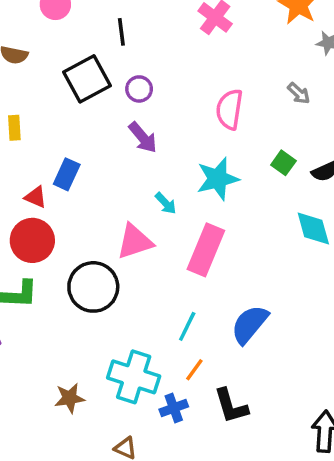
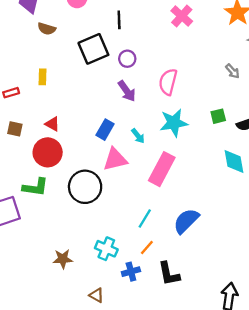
pink semicircle: (229, 109) -> (168, 82), moved
green square: (283, 163) -> (218, 116), turned 35
blue rectangle: (67, 174) -> (105, 130), moved
cyan cross: (134, 377) -> (106, 249), size x0.7

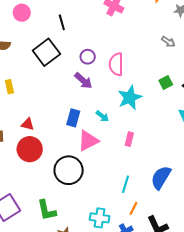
purple circle: (127, 59) -> (88, 57), moved
pink rectangle: (162, 169) -> (129, 139), size x0.5
green L-shape: (35, 187) -> (47, 210), moved, turned 85

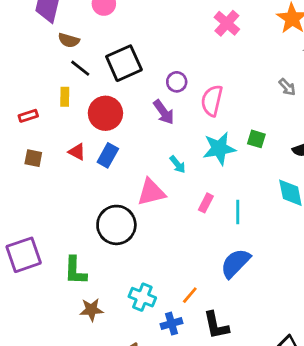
black line: (62, 22) -> (80, 68), moved, turned -49
green square: (166, 83) -> (256, 139), moved, turned 32
blue rectangle: (73, 118) -> (108, 155), moved
red circle: (30, 149) -> (105, 113), moved
cyan line: (126, 184) -> (238, 212), moved, turned -30

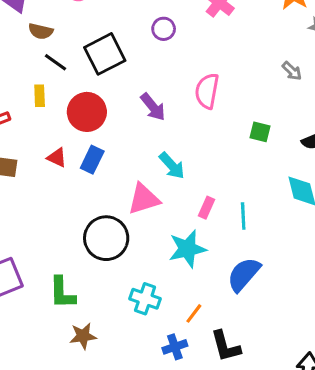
purple circle: (177, 82) -> (164, 29), moved
cyan star: (219, 148) -> (187, 249), moved
cyan arrow: (178, 164) -> (172, 166), size x1.4
cyan cross: (142, 297) -> (145, 299), moved

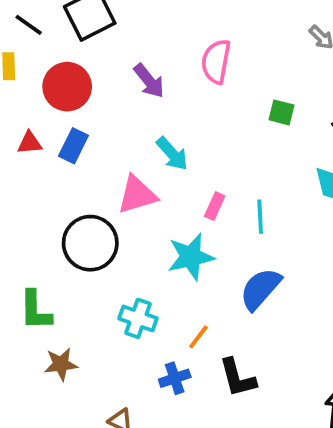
red triangle: (57, 157) -> (30, 143), turned -30

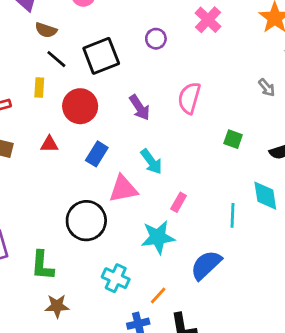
blue rectangle: (73, 146) -> (97, 154), moved
cyan line: (260, 217) -> (233, 215), moved

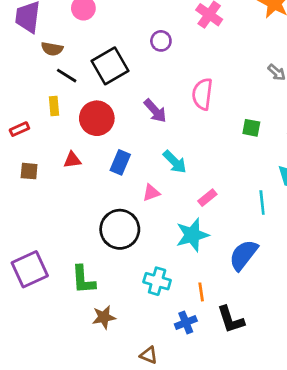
pink triangle: (123, 189) -> (151, 193), size x0.6
pink rectangle: (179, 202) -> (207, 198), turned 30
orange line: (158, 296) -> (201, 292), turned -42

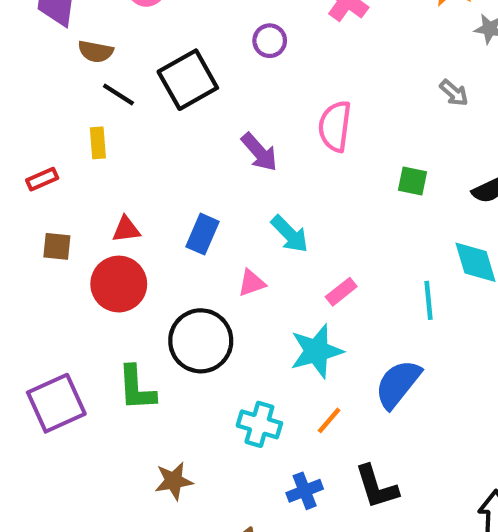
red circle: (97, 118) -> (119, 284), moved
green L-shape: (83, 280) -> (137, 388), moved
orange line: (201, 292) -> (329, 420), moved, turned 48

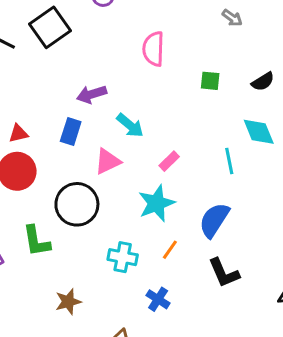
purple arrow: (259, 152) -> (92, 94), moved, turned 120
pink triangle: (252, 283) -> (108, 161), size x1.4
black L-shape: (376, 487) -> (224, 273), moved
blue cross: (305, 491) -> (158, 299), turned -30

